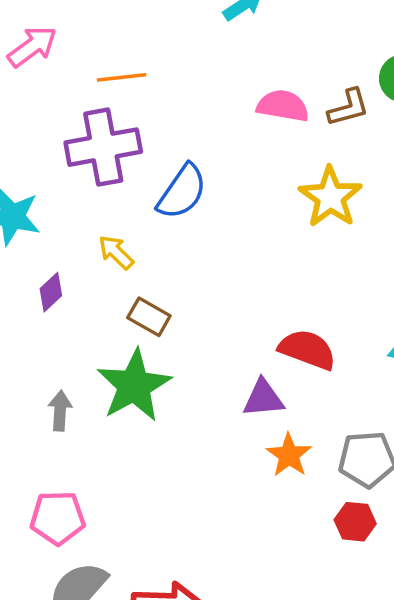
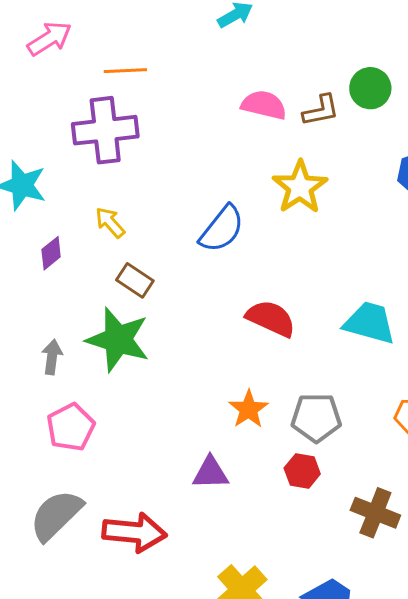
blue semicircle: (182, 192) -> (222, 229), moved
green star: (134, 386) -> (118, 340), turned -30
purple triangle: (263, 398) -> (210, 473), moved
pink pentagon: (58, 518) -> (71, 427), moved, turned -30

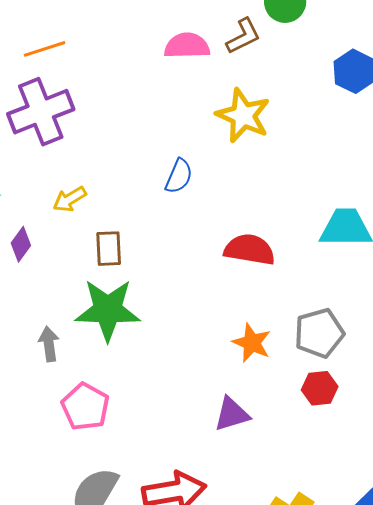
yellow arrow: (110, 222) -> (70, 199), turned -64
blue semicircle: (222, 229) -> (179, 176), size x0.7
brown rectangle: (135, 280) -> (109, 249), turned 69

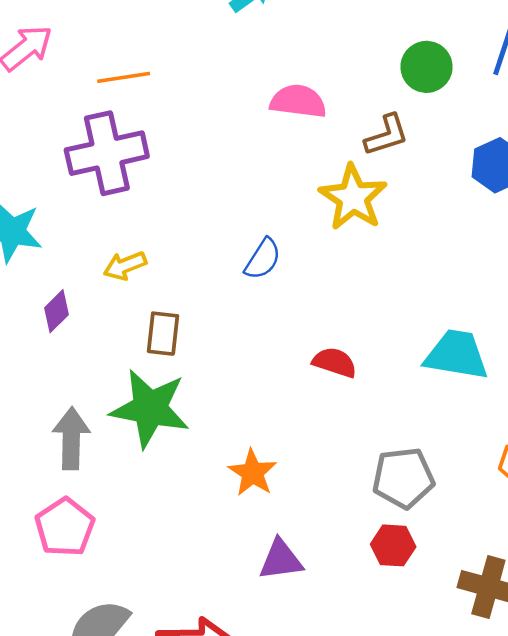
brown L-shape: (243, 36) -> (387, 135), moved
red semicircle: (249, 250) -> (335, 362), size x0.7
orange star: (252, 343) -> (253, 473), moved
gray arrow: (49, 344) -> (71, 438), size x1.4
pink pentagon: (85, 407) -> (65, 527), moved

